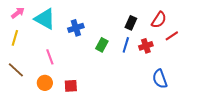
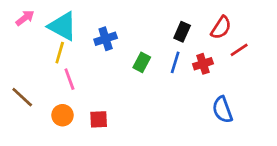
yellow line: (15, 38) -> (60, 53), moved

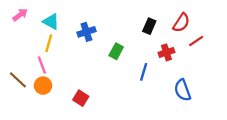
cyan triangle: (62, 26) -> (51, 22), size x0.7
blue line: (175, 62) -> (144, 72), moved
pink line: (69, 79) -> (42, 65), moved
orange circle: (62, 115) -> (43, 86), moved
red square: (99, 119) -> (81, 98), turned 35

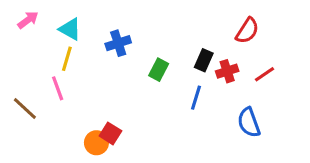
black rectangle: (149, 26) -> (204, 60), moved
red line: (196, 41) -> (264, 74), moved
orange circle: (43, 86) -> (96, 143), moved

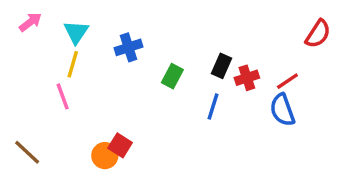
cyan triangle: (70, 29) -> (76, 32), turned 35
red semicircle: (247, 31) -> (318, 34), moved
brown line: (25, 109) -> (27, 152), moved
blue semicircle: (249, 123) -> (282, 110), moved

